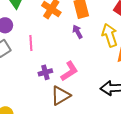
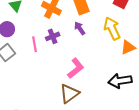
purple cross: (45, 72) -> (53, 36), moved

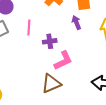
purple cross: (53, 36) -> (50, 41), moved

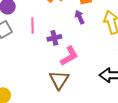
brown triangle: (51, 84) -> (59, 80), turned -30

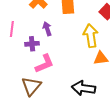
purple arrow: (80, 17) -> (47, 29), moved

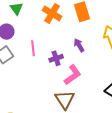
purple arrow: (47, 29) -> (79, 45), moved

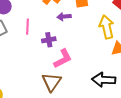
purple arrow: (79, 45) -> (64, 17), moved, turned -72

